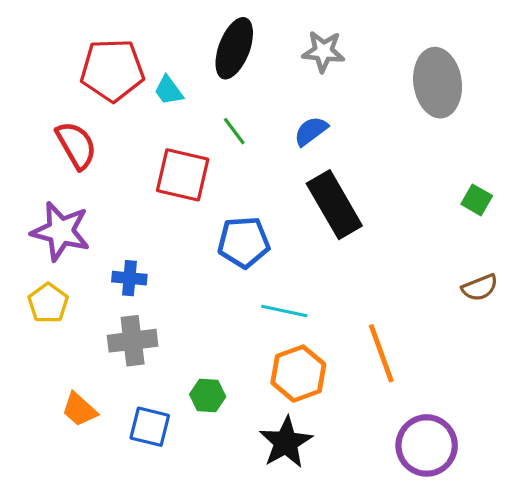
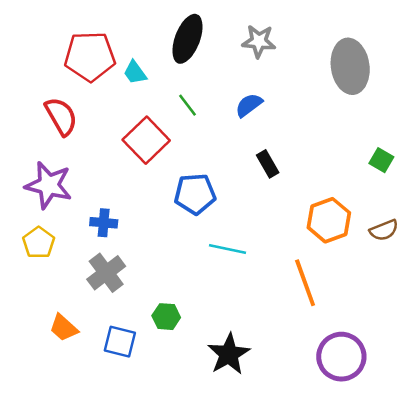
red square: (183, 175) -> (146, 140), turned 33
black rectangle: (334, 205) -> (268, 164), size x0.5
gray cross: (133, 341) -> (106, 273), turned -30
orange hexagon: (298, 374) -> (329, 220), moved

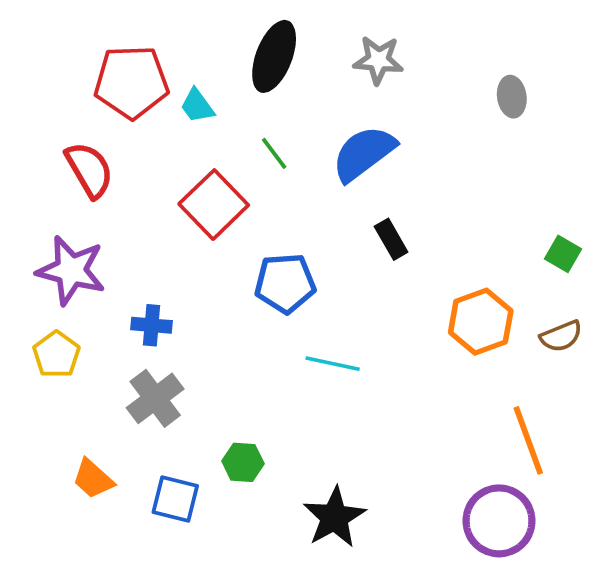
gray ellipse: (350, 66) -> (512, 97), size x0.5
blue semicircle: (249, 105) -> (364, 153), size x1.6
green square: (381, 160) -> (563, 254), moved
orange line: (305, 283) -> (528, 440), moved

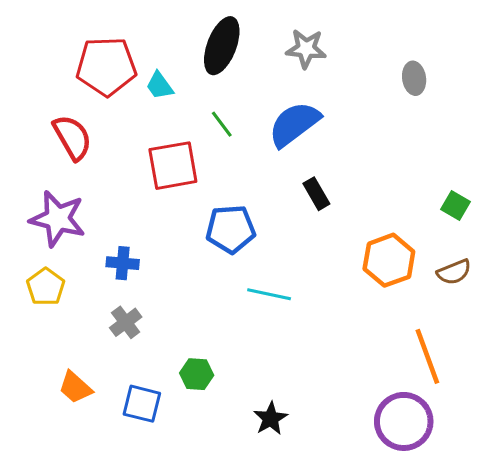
red square: (214, 205) -> (173, 166), turned 34
gray cross: (155, 398) -> (126, 322), size x0.7
black star: (334, 517) -> (271, 419), size x0.7

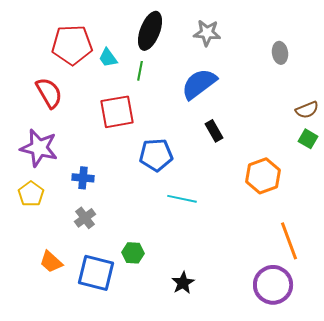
green line: (222, 124) -> (140, 71), moved, turned 48
brown semicircle: (454, 272) -> (307, 110), moved
blue square: (142, 404) -> (96, 273), size x1.4

